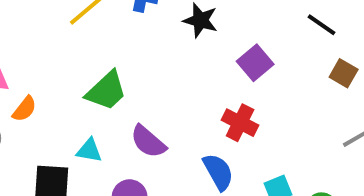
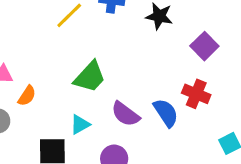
cyan triangle: (89, 151) -> (80, 124), turned -35
blue semicircle: (218, 172) -> (166, 113), moved

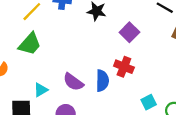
green trapezoid: (90, 77) -> (30, 44), moved
blue semicircle: (166, 113) -> (102, 81), turned 35

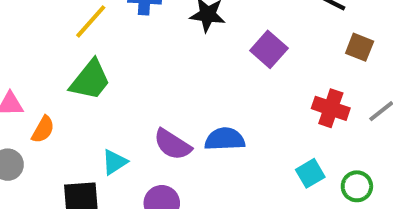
red cross: (124, 67) -> (331, 108), moved
blue semicircle: (102, 81) -> (225, 139), turned -90

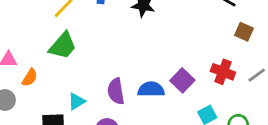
purple square: (269, 49) -> (182, 80), moved
purple semicircle: (172, 144) -> (116, 91), turned 45

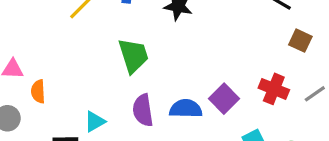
green trapezoid: (63, 46) -> (133, 56), moved, turned -60
orange semicircle: (30, 78) -> (38, 91), turned 144

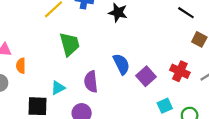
green trapezoid: (133, 56) -> (70, 44), moved
blue semicircle: (186, 109) -> (121, 64), moved, turned 60

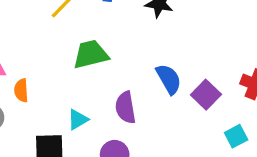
green trapezoid: (70, 44) -> (91, 54), turned -85

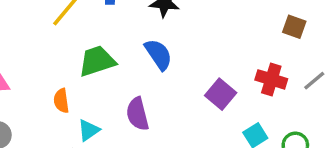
blue semicircle: (169, 79) -> (158, 54), moved
orange semicircle: (21, 90) -> (61, 101), moved

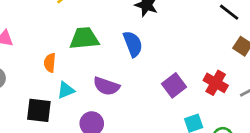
purple semicircle: (138, 114) -> (106, 86), turned -70

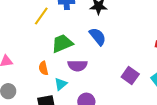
purple square: (174, 85) -> (130, 75), moved
purple semicircle: (106, 86) -> (77, 66), moved

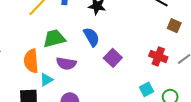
orange semicircle: (43, 68) -> (31, 61), size x1.6
purple square: (130, 75) -> (113, 58), moved

